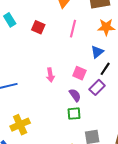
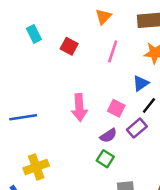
pink arrow: (50, 75) -> (79, 108), size x1.5
purple semicircle: (75, 95) -> (108, 136), turned 88
green square: (74, 114) -> (105, 159), turned 32

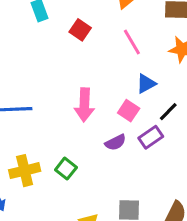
pink line: (113, 51) -> (132, 42), turned -55
blue triangle: (141, 83) -> (146, 84), moved
green square: (105, 159) -> (66, 169), moved

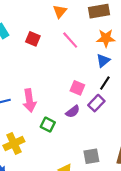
blue triangle: (146, 84) -> (103, 60), moved
pink arrow: (84, 105) -> (29, 100), moved
green square: (66, 169) -> (48, 125), moved

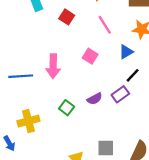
blue triangle: (103, 60) -> (126, 52), moved
pink square: (77, 88) -> (90, 56), moved
pink arrow: (29, 100) -> (53, 66), moved

